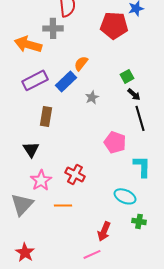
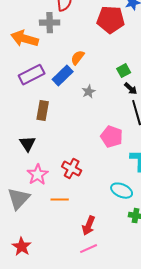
red arrow: (104, 231) -> (89, 226), moved

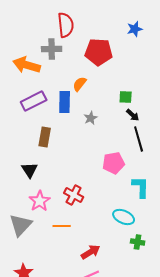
red pentagon: (111, 20) -> (99, 52), moved
green square: (124, 71) -> (126, 97), turned 32
blue rectangle: (63, 76) -> (65, 102), turned -45
pink pentagon: (112, 137) -> (114, 163), turned -30
red arrow: (89, 226) -> (91, 252), turned -144

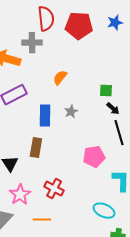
red pentagon: (99, 52) -> (79, 26), moved
blue rectangle: (65, 102) -> (45, 116), moved
brown rectangle: (45, 137) -> (36, 148), moved

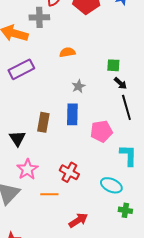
orange semicircle: (60, 78) -> (67, 52), turned 42
blue rectangle: (45, 116) -> (72, 114), moved
red cross: (54, 189) -> (69, 172), moved

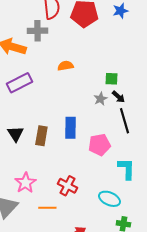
gray star: (78, 86) -> (100, 99), moved
black triangle: (17, 138) -> (15, 134), moved

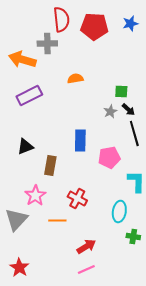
black triangle: (15, 134) -> (25, 146), turned 42
brown rectangle: (41, 136) -> (50, 166), moved
cyan ellipse: (109, 199) -> (119, 212), turned 75

